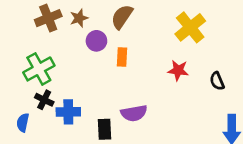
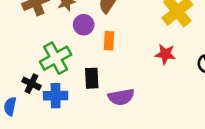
green cross: (39, 69) -> (56, 58), moved
black rectangle: (104, 129) -> (92, 78), moved

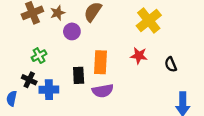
orange rectangle: (109, 41) -> (100, 62), moved, size x1.5
green cross: (56, 58) -> (39, 56), moved, size x0.6

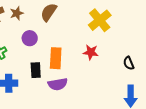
purple circle: (72, 31) -> (30, 38), moved
black semicircle: (171, 64) -> (129, 63), moved

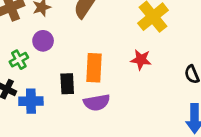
purple circle: (30, 38) -> (43, 41), moved

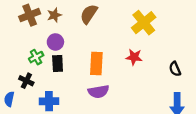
black rectangle: (67, 84) -> (58, 64), moved
blue cross: (31, 101) -> (49, 101), moved

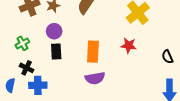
green cross: (36, 57) -> (22, 43), moved
blue cross: (49, 101) -> (38, 85), moved

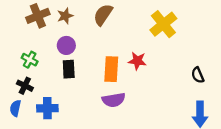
green cross: (22, 43) -> (30, 60), turned -32
red star: (129, 45) -> (137, 61), moved
black cross: (27, 68) -> (25, 86), moved

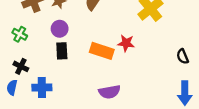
green cross: (30, 60) -> (20, 34), moved
orange rectangle: (111, 69) -> (102, 51), turned -75
purple semicircle: (114, 100) -> (109, 92), moved

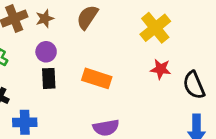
red star: (126, 43) -> (161, 69), moved
black semicircle: (183, 56) -> (194, 85), size x1.5

